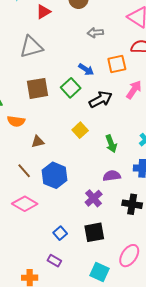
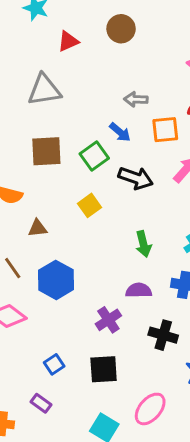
gray arrow: (95, 33) -> (136, 99), moved
black arrow: (101, 99) -> (136, 178), turned 40
yellow square: (80, 130) -> (89, 205), moved

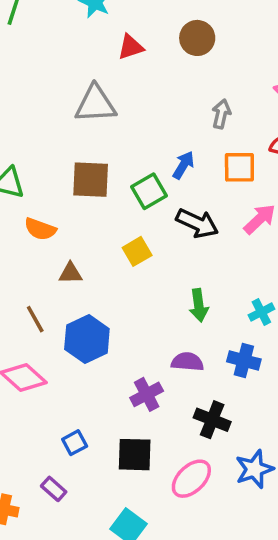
gray arrow: (136, 99) -> (221, 114), moved, turned 95
blue arrow: (120, 132) -> (183, 165), turned -105
pink ellipse: (150, 409) -> (191, 479), moved

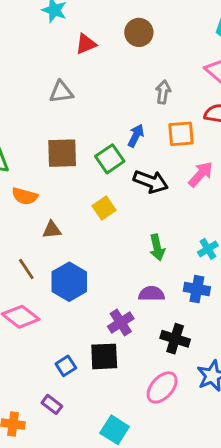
gray triangle: (96, 104) -> (61, 92), size x0.7
black square: (135, 455) -> (104, 356), moved

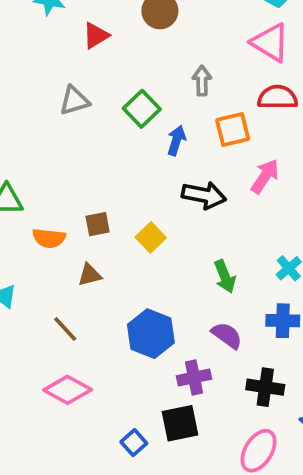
brown square: (62, 153) -> (98, 224), moved, size x0.6
green square: (110, 159) -> (142, 109), moved
blue hexagon: (69, 282) -> (151, 334), moved
purple semicircle: (151, 294) -> (227, 335), turned 45
purple cross: (121, 322) -> (194, 377), turned 30

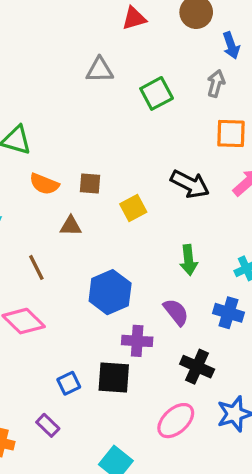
blue arrow: (176, 141) -> (231, 45), moved, turned 128

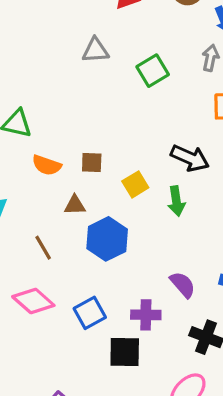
green arrow: (189, 260) -> (176, 201), moved
blue hexagon: (110, 292) -> (107, 239), moved
blue square: (69, 383) -> (90, 313), moved, size x1.4

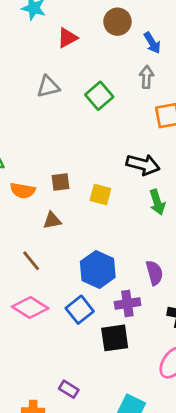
yellow square: (135, 184) -> (100, 195), turned -35
green arrow: (176, 201) -> (157, 202), moved
blue hexagon: (107, 239) -> (98, 269), moved
purple semicircle: (183, 285) -> (154, 273), turned 35

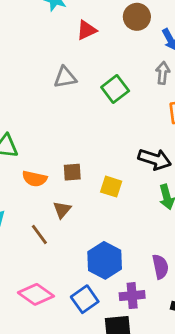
brown triangle: (52, 220) -> (62, 210), turned -42
brown line: (31, 261) -> (39, 234), moved

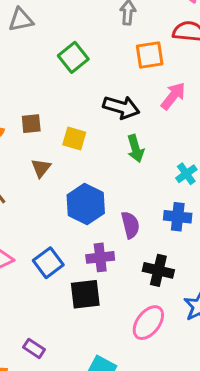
green square: (115, 89) -> (73, 57), moved
brown triangle: (62, 210) -> (41, 168), moved
blue hexagon: (105, 260) -> (86, 204), moved

